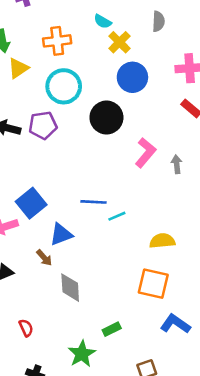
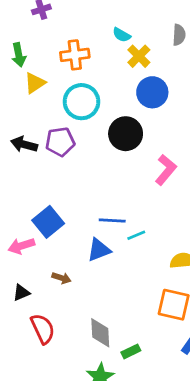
blue triangle: (61, 234) -> (99, 250), moved
brown arrow: (44, 258) -> (61, 278), turned -30
gray diamond: (70, 288) -> (100, 333), moved
red semicircle: (26, 328) -> (43, 329), moved, size x1.6

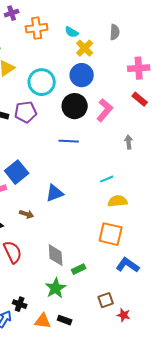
orange cross: (75, 55) -> (37, 28), moved
blue circle: (152, 92) -> (82, 75), moved
pink L-shape: (166, 170) -> (105, 110), moved
blue line: (112, 221) -> (69, 141), moved
cyan line: (136, 235) -> (107, 179), moved

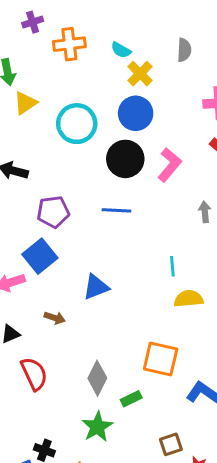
purple pentagon: (26, 112) -> (53, 212), moved
cyan line: (107, 179) -> (172, 266), turned -72
orange square: (111, 234) -> (161, 359), moved
gray diamond: (56, 255) -> (97, 378), turned 30

